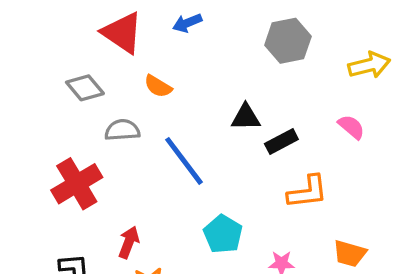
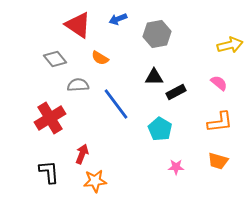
gray hexagon: (288, 41) -> (157, 34), moved
orange L-shape: (307, 192) -> (220, 122), moved
cyan pentagon: (223, 234) -> (160, 129), moved

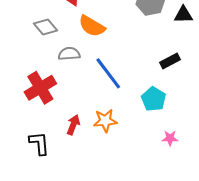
orange semicircle: (100, 58) -> (92, 26), size x1.5
black triangle: (154, 77) -> (183, 15), moved
orange star: (95, 181) -> (105, 121), moved

